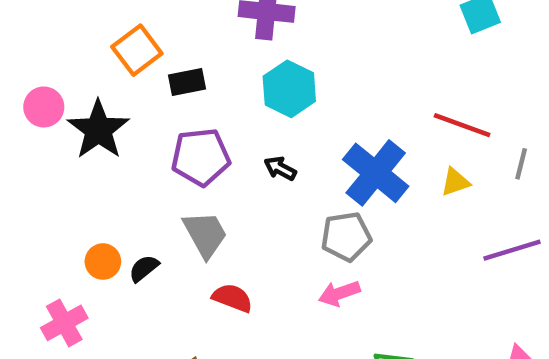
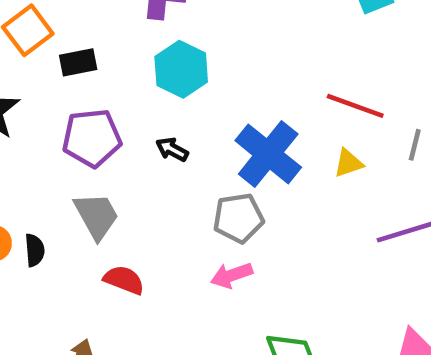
black semicircle: (144, 268) -> (35, 250), turned 124

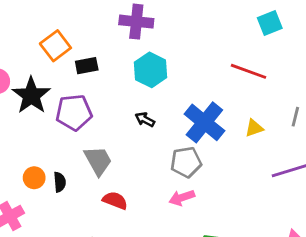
red line: (355, 106) -> (248, 71), moved
purple pentagon: (92, 138) -> (74, 112), moved

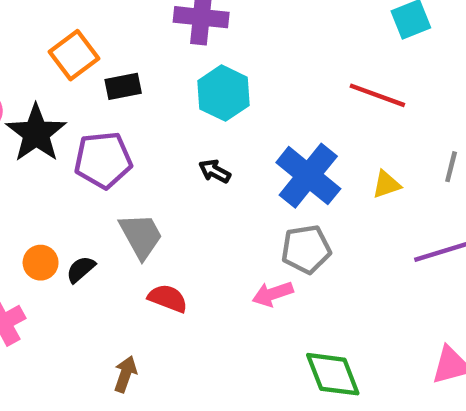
gray pentagon: (186, 162) -> (306, 249), moved
black semicircle: (60, 182) -> (81, 269), turned -126

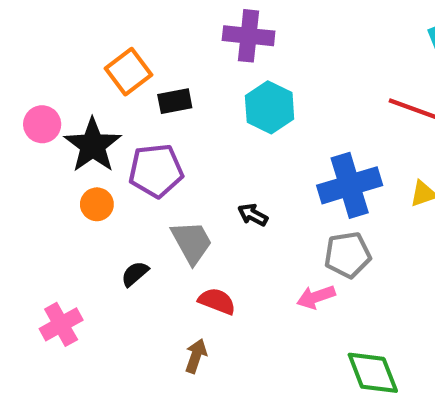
black arrow: (215, 171) -> (253, 215), moved
blue cross: (308, 176) -> (350, 185), turned 34
orange circle: (41, 263) -> (97, 204), moved
brown arrow: (125, 374) -> (196, 356), moved

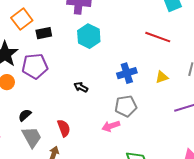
blue cross: (350, 185) -> (127, 73), size x0.7
gray trapezoid: (192, 242) -> (32, 137), moved
red semicircle: (217, 301) -> (64, 128), turned 48

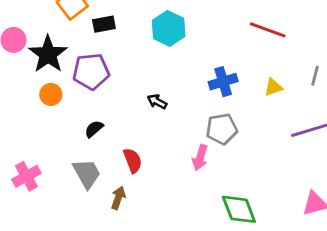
black semicircle: (25, 115) -> (94, 129), moved
pink arrow: (111, 126) -> (200, 158), turned -54

